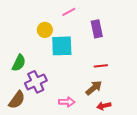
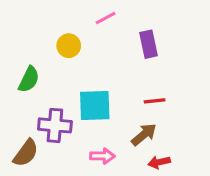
cyan square: (62, 46) -> (95, 105), moved
green semicircle: (19, 63) -> (29, 79), moved
purple cross: (36, 82) -> (55, 125), turned 30

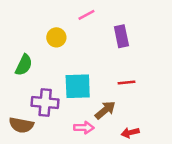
brown arrow: (144, 135) -> (105, 110), moved
brown semicircle: (26, 153) -> (21, 125), turned 65

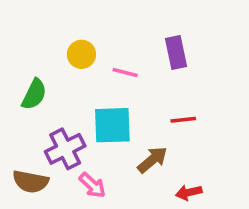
pink line: (86, 15) -> (125, 72), moved, turned 42
purple cross: (45, 103) -> (65, 149), turned -32
pink arrow: (84, 128) -> (92, 185), moved, turned 42

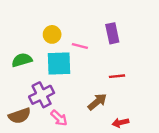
green semicircle: (34, 94) -> (22, 60), turned -132
cyan square: (112, 125) -> (59, 63), moved
brown semicircle: (31, 182) -> (20, 116), turned -30

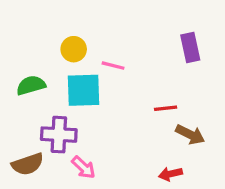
purple rectangle: (112, 33) -> (190, 48), moved
purple cross: (42, 95) -> (59, 135), turned 30
brown arrow: (97, 102) -> (190, 135), moved, turned 66

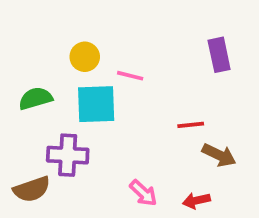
pink arrow: (83, 167) -> (143, 193), moved

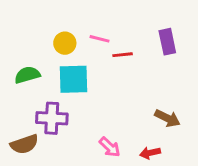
pink line: (130, 76) -> (99, 39), moved
red line: (191, 125) -> (123, 55), moved

